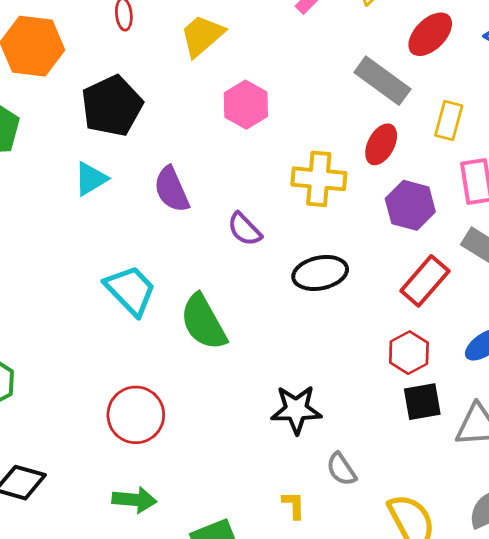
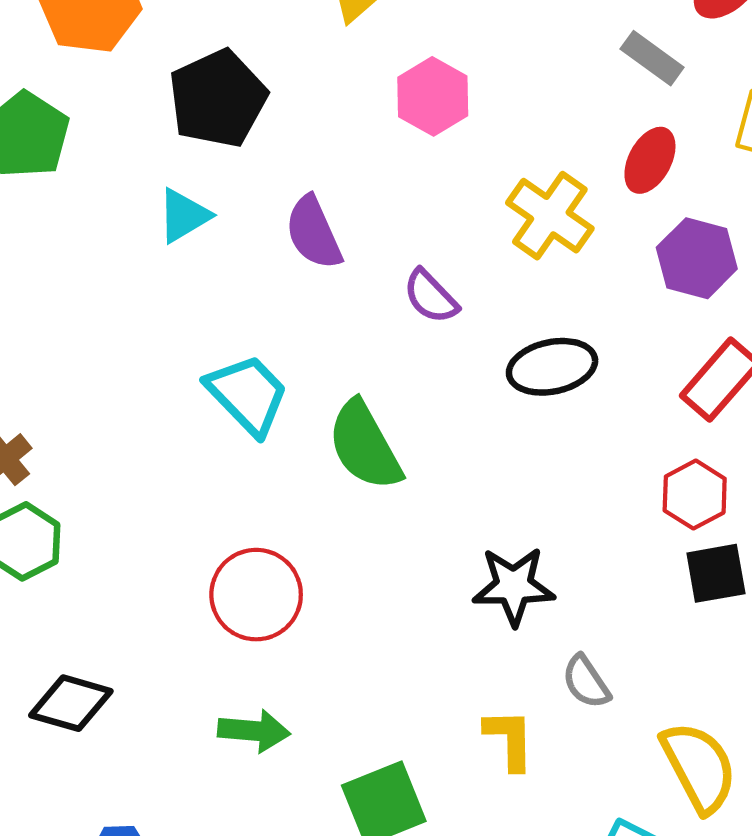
gray rectangle: (382, 81) -> (652, 58), size x0.7
yellow cross: (319, 179) -> (550, 216), turned 30
yellow L-shape: (294, 505) -> (509, 739), size x1.4

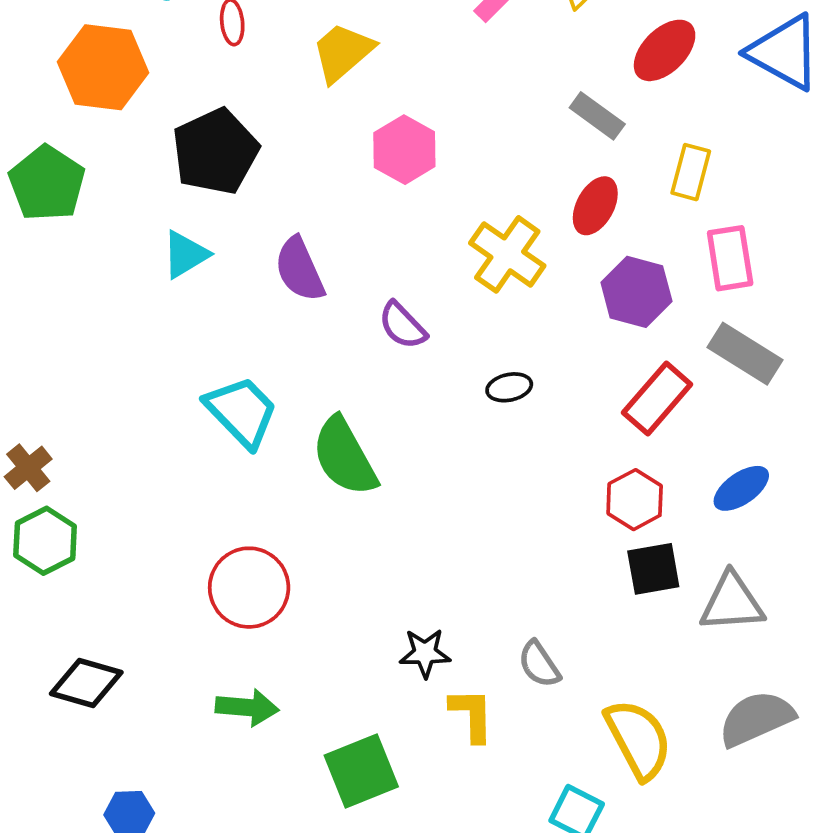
black ellipse: (552, 367) -> (509, 387), size x0.6
black star: (514, 586) -> (425, 653), moved, size x0.7

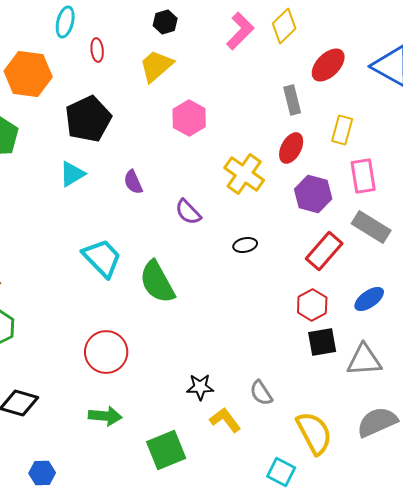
gray rectangle: (597, 116) -> (292, 100), turned 40
purple semicircle: (300, 269) -> (133, 182), size x0.7
yellow L-shape: (472, 715) -> (225, 420), turned -36

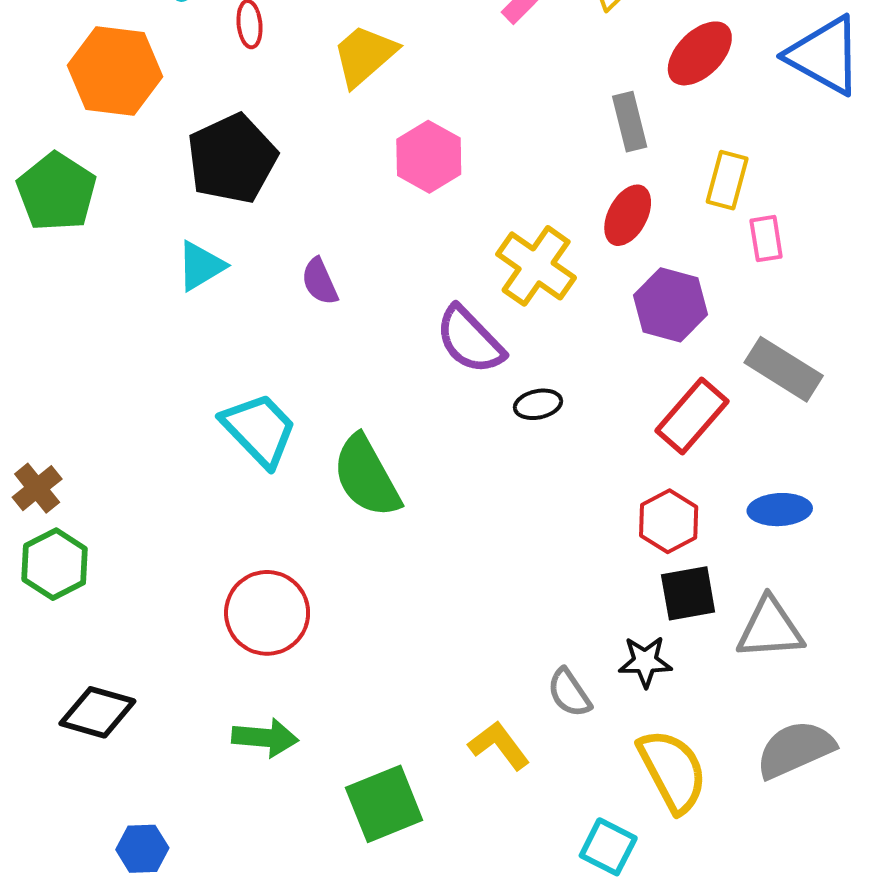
pink rectangle: (363, 176) -> (766, 239), moved, size x0.7
purple semicircle: (188, 212) -> (470, 340), moved, size x1.4
blue ellipse: (369, 299) -> (780, 510), turned 32
black star: (200, 387) -> (645, 662), moved

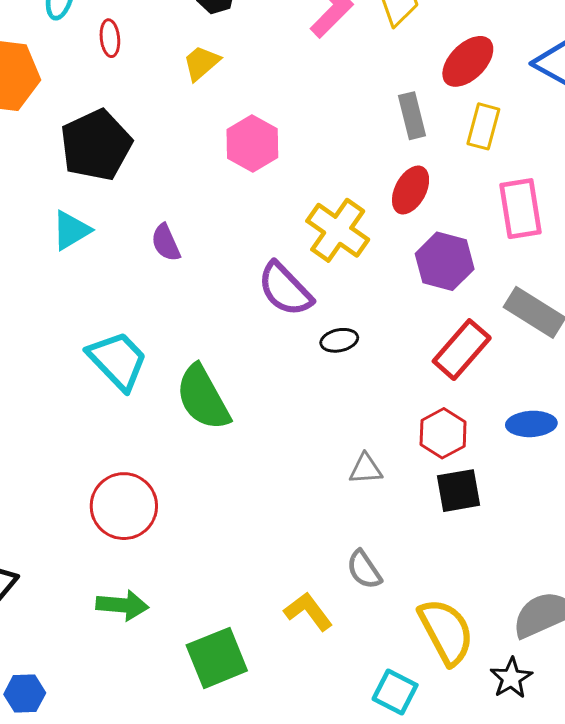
yellow trapezoid: (365, 55) -> (201, 63), size x0.7
yellow rectangle: (727, 180) -> (483, 126), moved
pink rectangle: (766, 239) -> (521, 209), size x1.6
gray triangle: (770, 628) -> (366, 469), moved, size x0.6
black star: (645, 662) -> (511, 678), moved, turned -30

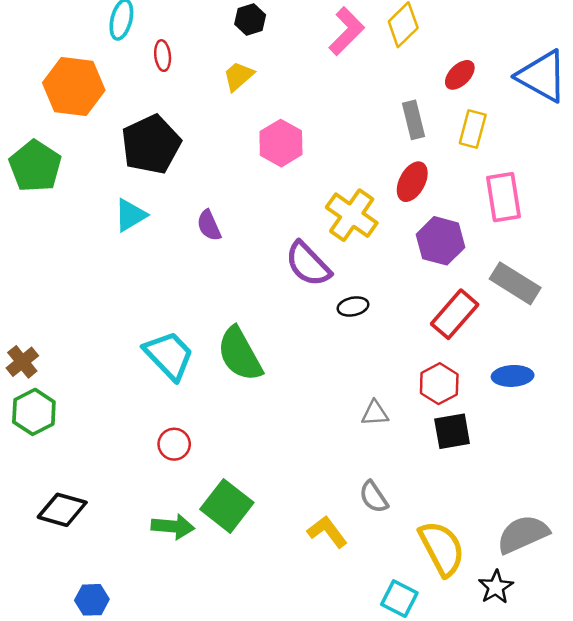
red ellipse: (468, 61) -> (460, 75), size x0.7
cyan trapezoid: (118, 360) -> (169, 355), moved
red circle: (124, 506) -> (174, 444), size x0.6
green square: (217, 658) -> (227, 506), moved, turned -30

